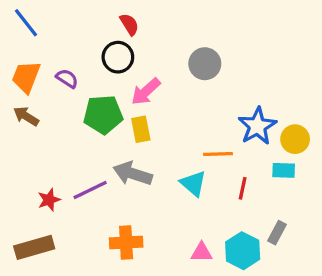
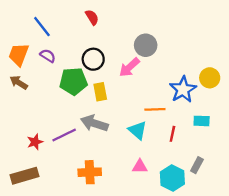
blue line: (26, 23) -> (42, 27), moved
black circle: (118, 57) -> (93, 59), moved
pink arrow: (146, 92) -> (129, 67), moved
yellow circle: (295, 139) -> (210, 78), moved
pink triangle: (202, 252) -> (140, 166), moved

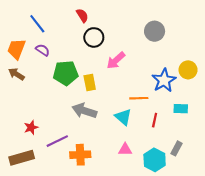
gray circle: (146, 45) -> (155, 31), moved
black circle: (93, 59) -> (94, 37), moved
purple line: (64, 135) -> (57, 141), moved

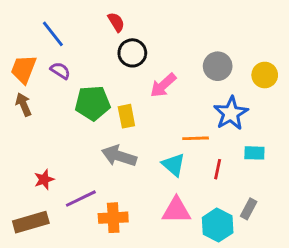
gray circle: (155, 31) -> (218, 66), moved
yellow circle: (188, 70) -> (265, 75), moved
brown arrow: (16, 74) -> (23, 104), turned 35
pink triangle: (125, 149) -> (176, 210), size x1.5

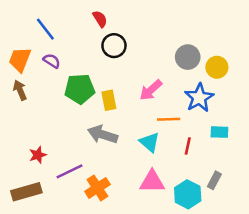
yellow circle: (265, 75) -> (217, 67), moved
pink arrow: (163, 85) -> (151, 90), moved
orange cross: (113, 218) -> (97, 188), turned -30

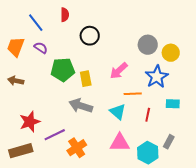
red semicircle: (100, 19) -> (65, 15), moved, turned 32
brown arrow: (20, 90) -> (16, 81), moved, turned -56
red star: (38, 155) -> (30, 122), size x1.5

